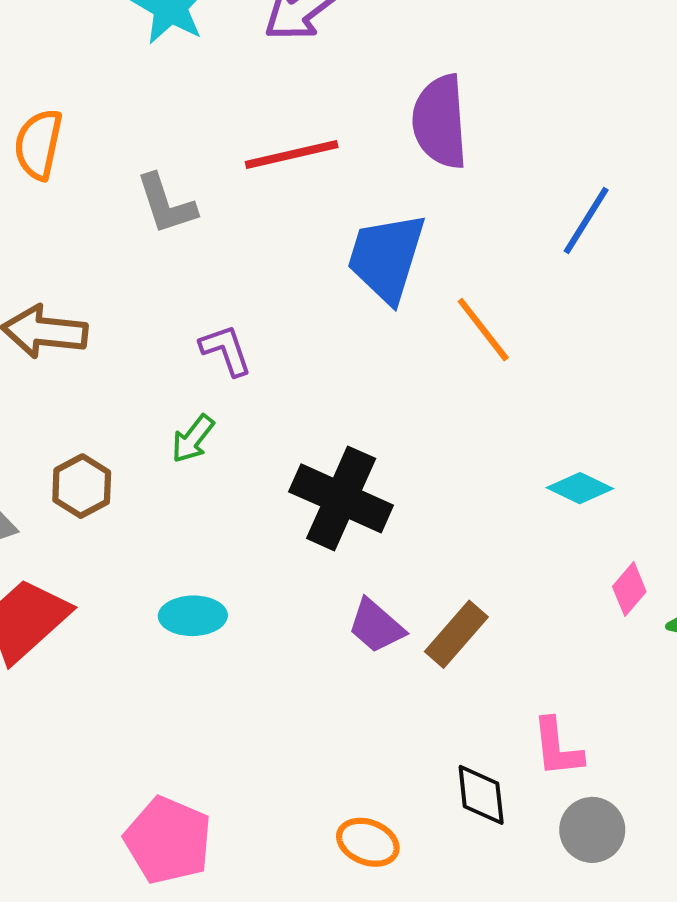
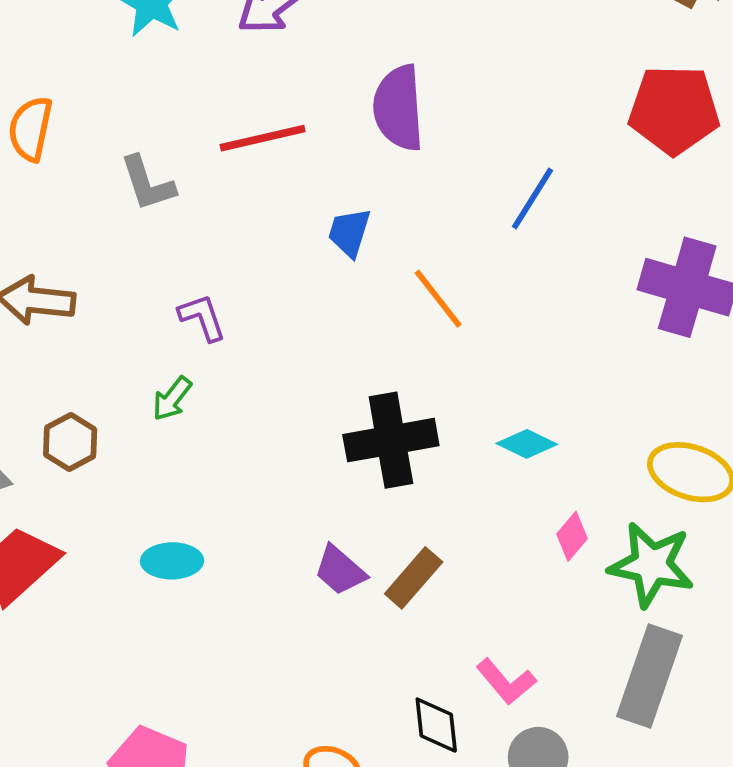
blue trapezoid: (386, 258) -> (349, 233), size x0.6
black cross: (341, 498) -> (391, 440), moved, turned -34
pink L-shape: (557, 748) -> (506, 682), turned -34

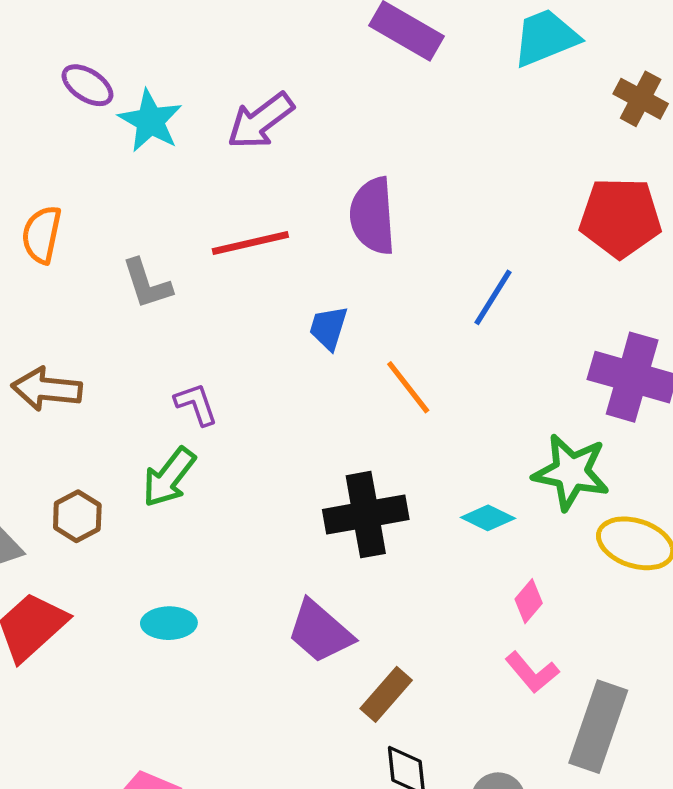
green arrow: (172, 399) -> (169, 477), size x1.5
green star: (651, 565) -> (571, 472), moved
purple trapezoid: (340, 570) -> (320, 632), size x1.4
brown rectangle: (414, 578) -> (386, 694), moved
pink L-shape: (506, 682) -> (532, 672), moved

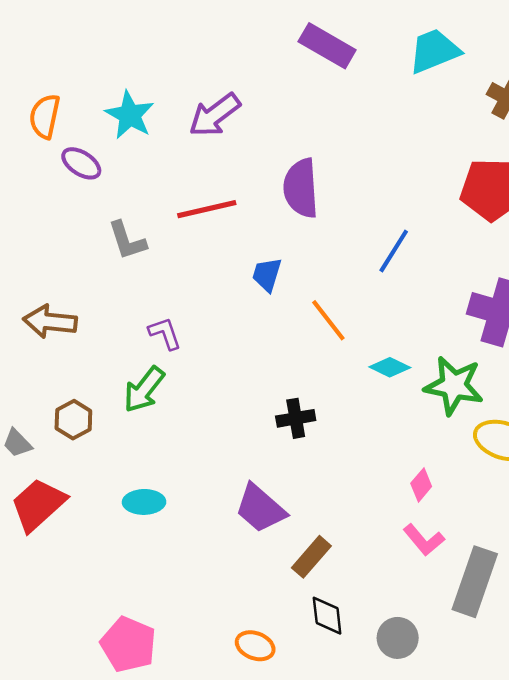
purple ellipse: (87, 85) -> (81, 163), moved
orange semicircle: (42, 235) -> (45, 116), moved
black cross: (366, 515) -> (296, 418), size x0.6
cyan diamond: (488, 518) -> (390, 367), moved

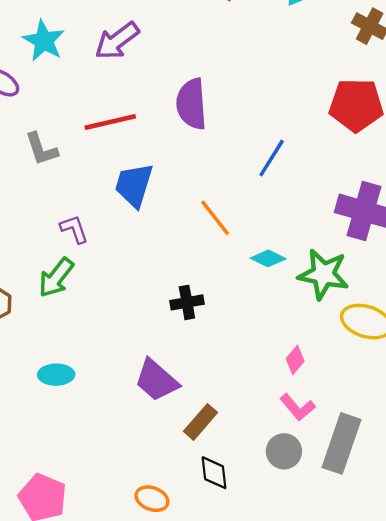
blue trapezoid: (267, 275) -> (134, 185), moved, size x1.5
gray circle: (398, 638) -> (284, 451), moved

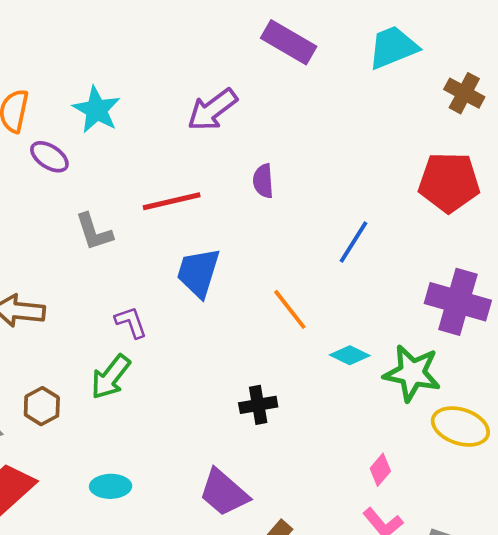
purple arrow: (117, 41) -> (212, 110), moved
purple semicircle: (191, 104) -> (263, 181), size x0.6

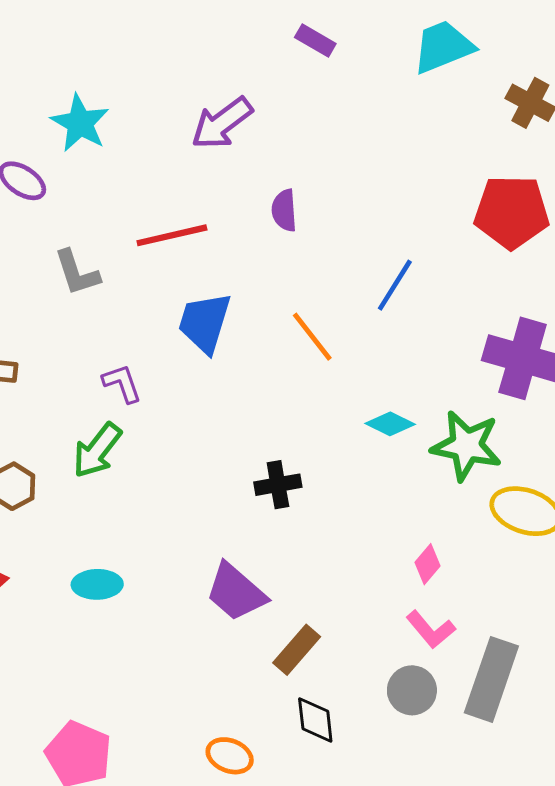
purple rectangle: (289, 42) -> (315, 41), size x0.6
orange line: (290, 309) -> (312, 337), moved

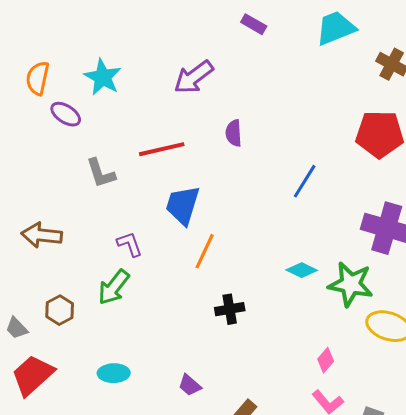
orange line: (312, 337) -> (205, 251), moved, turned 63
purple trapezoid: (236, 592) -> (190, 385), moved, size x0.6

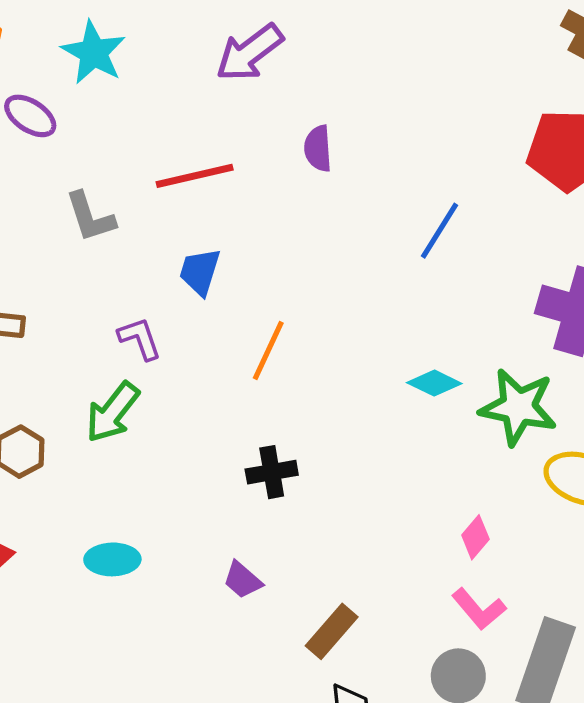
blue trapezoid: (183, 205) -> (200, 272), moved, size x0.7
black cross: (230, 309) -> (272, 472), moved

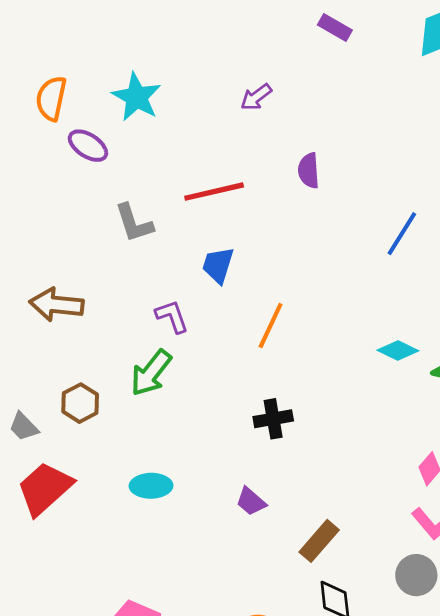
purple arrow: (249, 53) -> (256, 97), size x0.6

